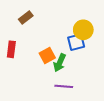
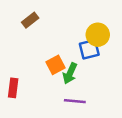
red rectangle: (11, 49) -> (13, 88), moved

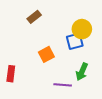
brown rectangle: (30, 20) -> (34, 17), moved
green arrow: (70, 73) -> (82, 72), moved

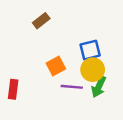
yellow circle: (82, 29) -> (93, 70), moved
purple line: (63, 85) -> (72, 87), moved

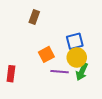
brown rectangle: (41, 21) -> (34, 17), turned -32

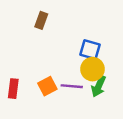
blue square: (75, 41) -> (90, 50), turned 30
orange square: (46, 54) -> (47, 86), moved

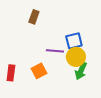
blue square: (90, 50) -> (74, 41), turned -30
purple line: (72, 86) -> (55, 51), moved

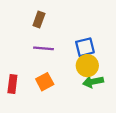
purple line: (55, 51) -> (44, 48), moved
green arrow: (81, 71) -> (93, 82), turned 54

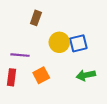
purple line: (44, 48) -> (20, 55), moved
yellow circle: (87, 66) -> (59, 42), moved

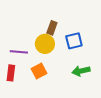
brown rectangle: (36, 18) -> (52, 28), moved
yellow circle: (59, 42) -> (45, 44), moved

